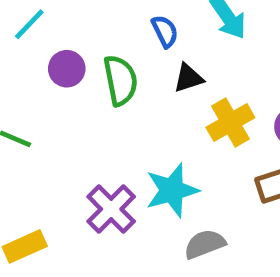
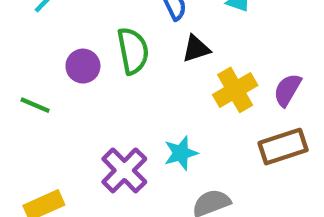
purple circle: (67, 69) -> (83, 66), moved
cyan star: (172, 190) -> (181, 153), size x0.7

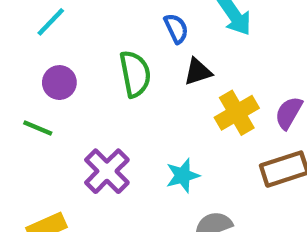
purple circle: (83, 66) -> (59, 83), moved
purple cross: (124, 170) -> (107, 171), moved

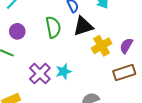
black triangle: (198, 72) -> (83, 26), size x1.5
cyan star: (183, 176) -> (64, 71), moved

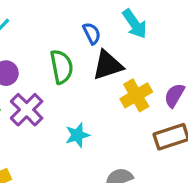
purple cross: (40, 74) -> (27, 110), moved

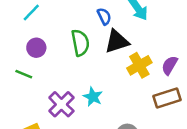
purple cross: (27, 110) -> (61, 104), moved
cyan star: (77, 135) -> (93, 97), turned -30

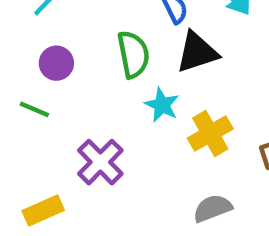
yellow cross: (139, 65) -> (210, 133), moved
cyan star: (93, 97) -> (162, 105), moved

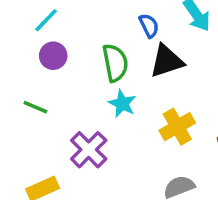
purple circle: (56, 63) -> (53, 56), moved
cyan star: (162, 105) -> (122, 104), moved

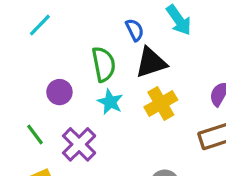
purple circle: (53, 56) -> (59, 92), moved
green line: (35, 107) -> (35, 135), moved, turned 30
yellow cross: (177, 127) -> (161, 103), moved

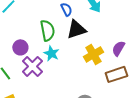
yellow cross: (161, 103) -> (93, 54), moved
purple cross: (79, 144) -> (32, 66), moved

